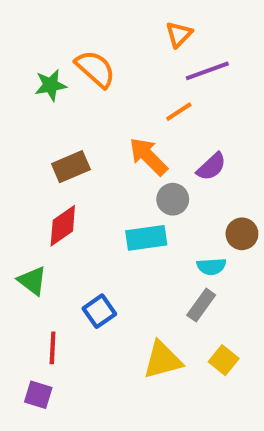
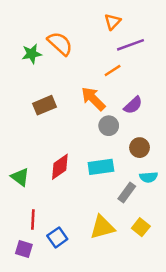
red diamond: (63, 226) -> (60, 167), moved
brown circle: (242, 234) -> (140, 148), moved
cyan rectangle: (146, 238) -> (101, 167), moved
cyan semicircle: (211, 266) -> (148, 177), moved
blue square: (99, 311) -> (57, 237), moved

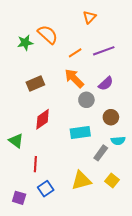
purple line: (131, 45) -> (104, 51), moved
orange line: (113, 71) -> (75, 53), moved
red diamond: (60, 167) -> (43, 119), moved
red line: (33, 219) -> (35, 164), moved

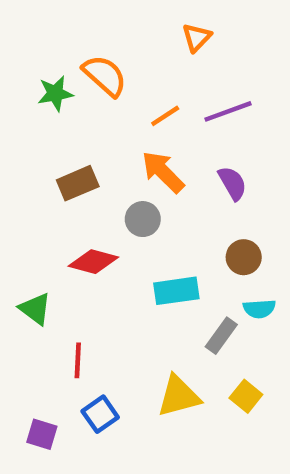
purple semicircle: (106, 84) -> (232, 183), turned -77
gray circle: (86, 100) -> (143, 219), moved
red diamond: (43, 119) -> (93, 262), turned 50

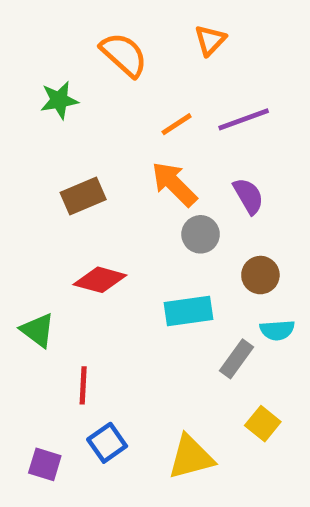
orange semicircle: (105, 76) -> (124, 55), moved
gray circle: (143, 219) -> (201, 234), moved
yellow triangle: (179, 396) -> (191, 457), moved

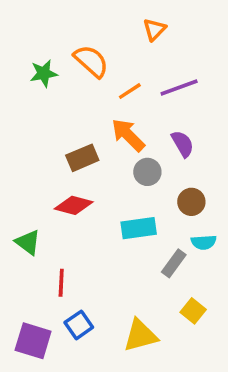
orange semicircle: (124, 55) -> (91, 61), moved
brown rectangle: (83, 196) -> (82, 158), moved
purple square: (45, 464) -> (33, 341), size x1.5

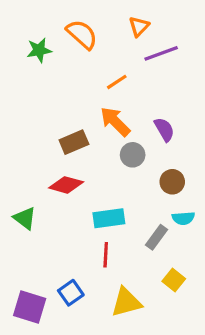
orange semicircle: (91, 61) -> (82, 34), moved
green star: (44, 73) -> (39, 50), moved
purple line: (179, 88) -> (161, 53), moved
cyan rectangle: (139, 228) -> (109, 218), moved
red line: (61, 283) -> (106, 255), moved

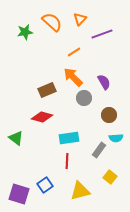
orange triangle: (139, 26) -> (80, 19), moved

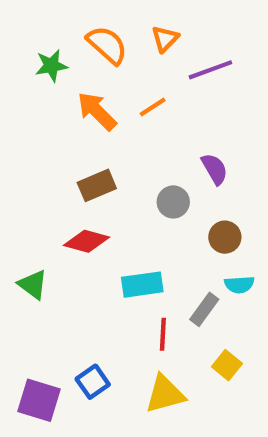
orange arrow: (73, 77) -> (97, 111), moved
red line: (67, 161) -> (163, 334), moved

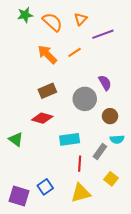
green star: (51, 66) -> (25, 15), moved
gray circle: (173, 202) -> (85, 99), size x1.5

